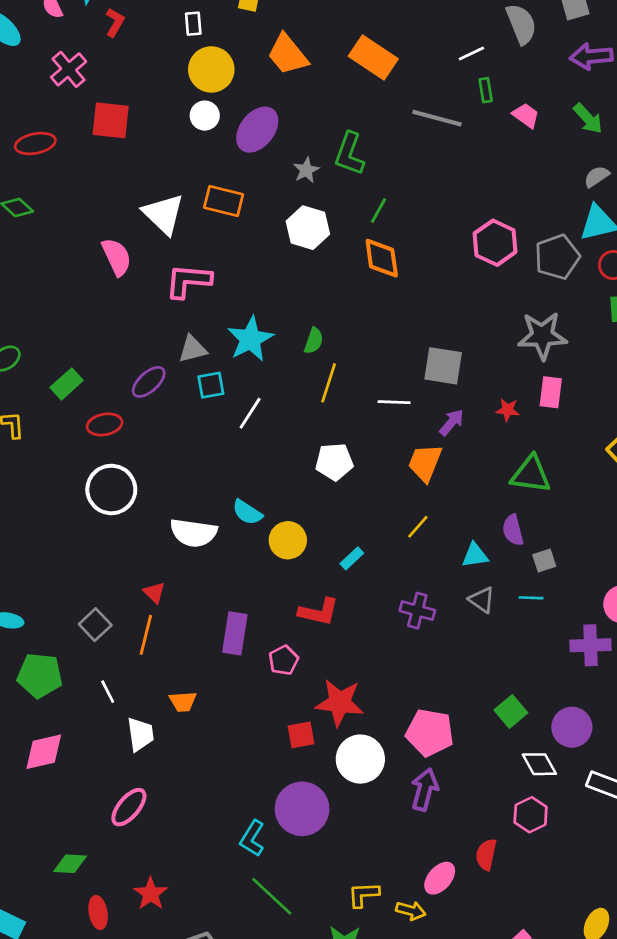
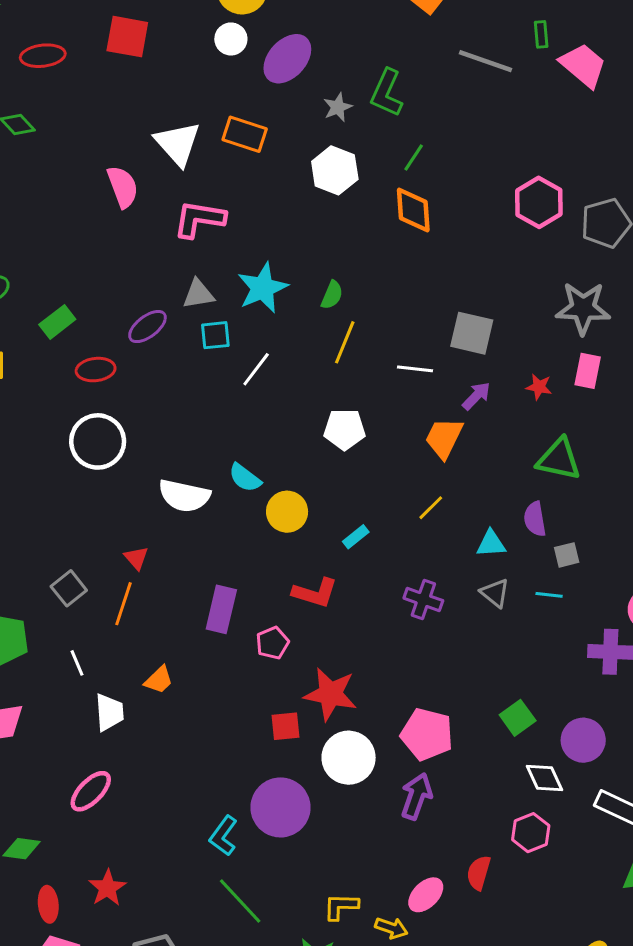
pink trapezoid: (526, 115) -> (583, 65), size x1.6
orange trapezoid: (183, 702) -> (159, 680), turned -44

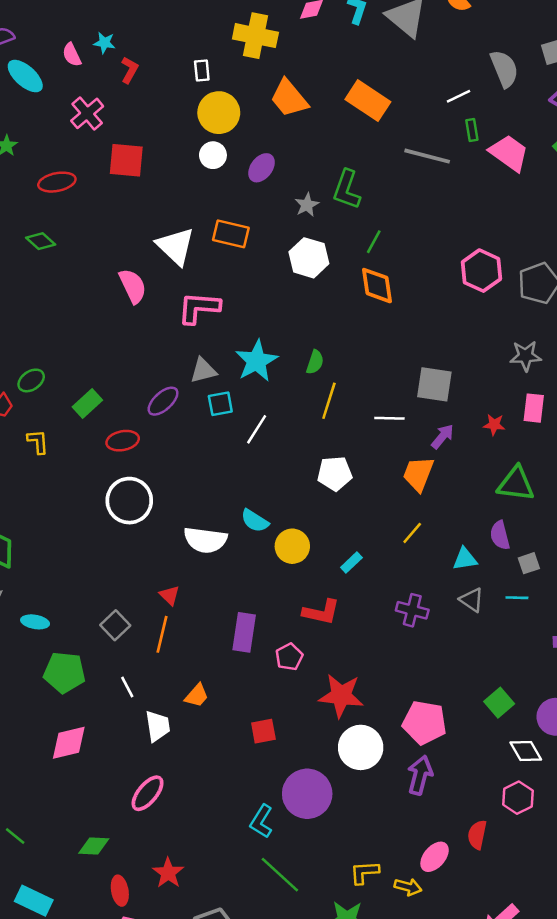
purple ellipse: (287, 59) -> (261, 168), size x0.7
gray star: (583, 308) -> (526, 356), size x0.7
red square: (286, 726) -> (263, 731), moved

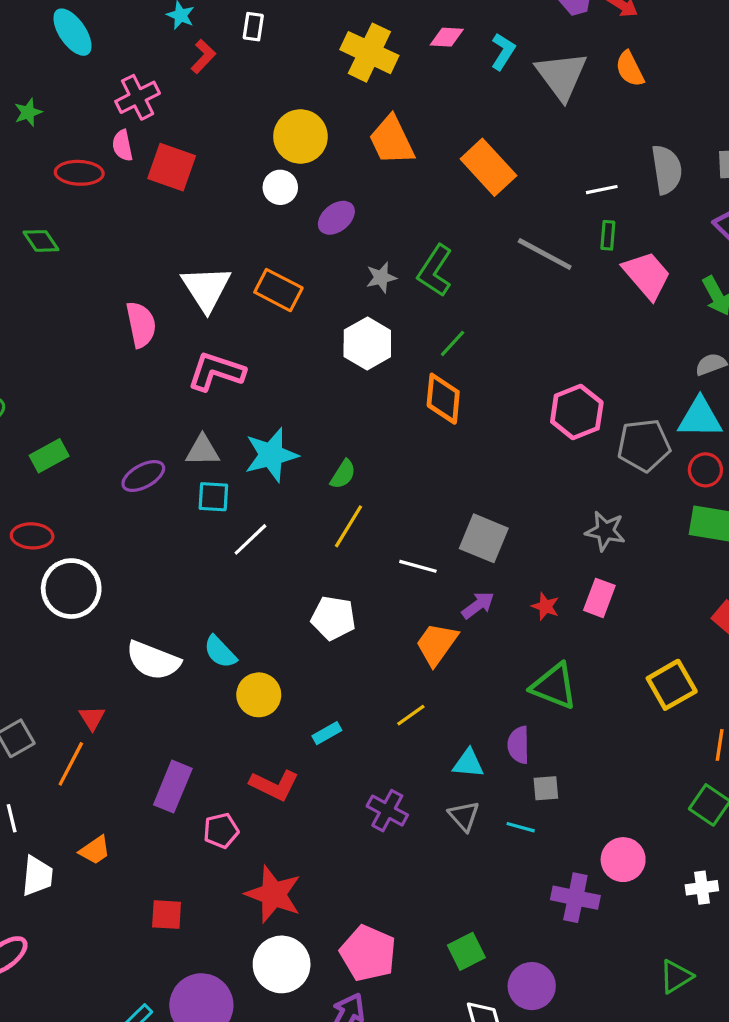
pink semicircle: (72, 55) -> (122, 145), moved
white rectangle: (202, 71) -> (253, 27), moved
red ellipse: (123, 441) -> (32, 536), moved

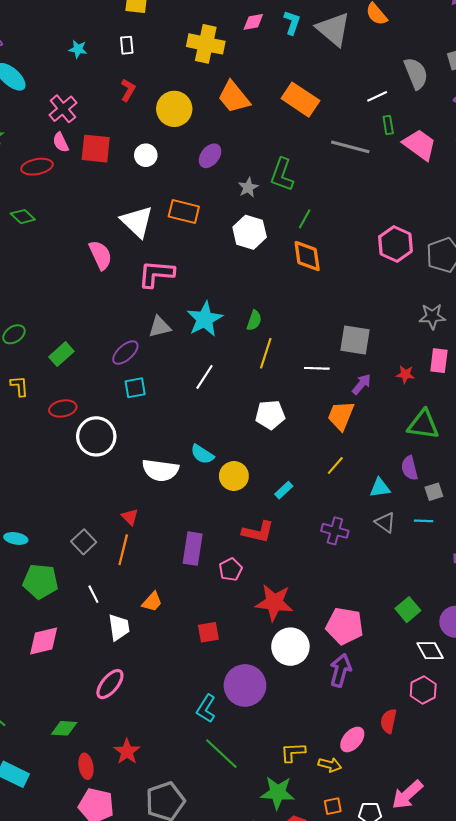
red L-shape: (203, 56) -> (128, 90), moved
white circle: (280, 187) -> (146, 155), moved
cyan square: (213, 497) -> (135, 388), moved

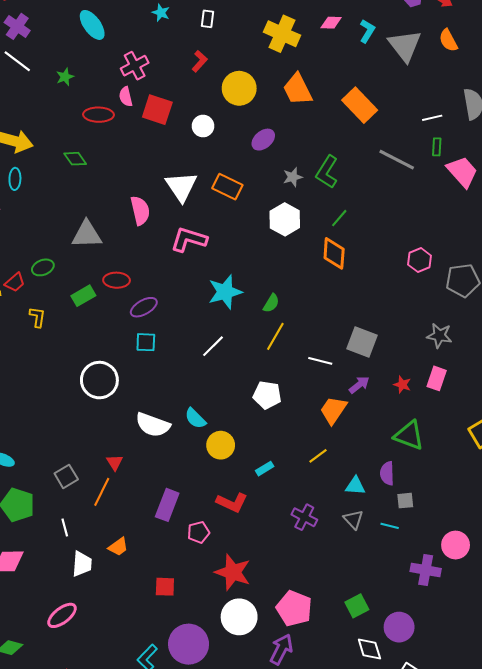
pink hexagon: (395, 244) -> (419, 260), size x0.7
gray triangle: (160, 327) -> (87, 234), moved, size x1.4
red ellipse: (63, 408) -> (117, 280), moved

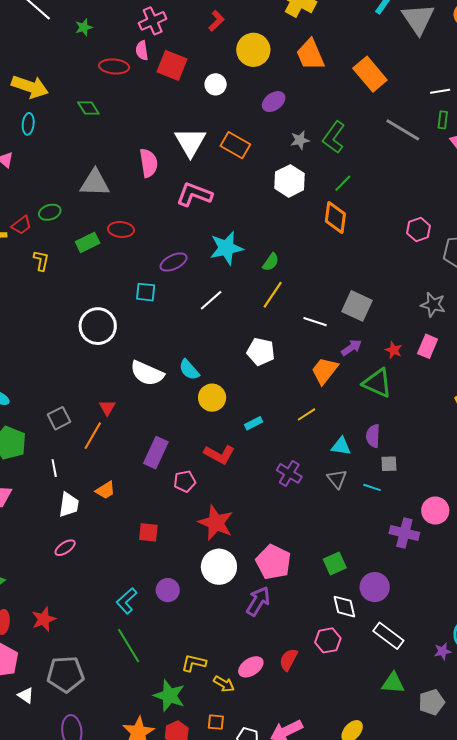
purple ellipse: (144, 307) -> (174, 262), moved
green triangle: (409, 435) -> (377, 383), moved
pink ellipse: (62, 615) -> (65, 548), moved, size x0.7
purple circle: (189, 644) -> (168, 590), size x0.6

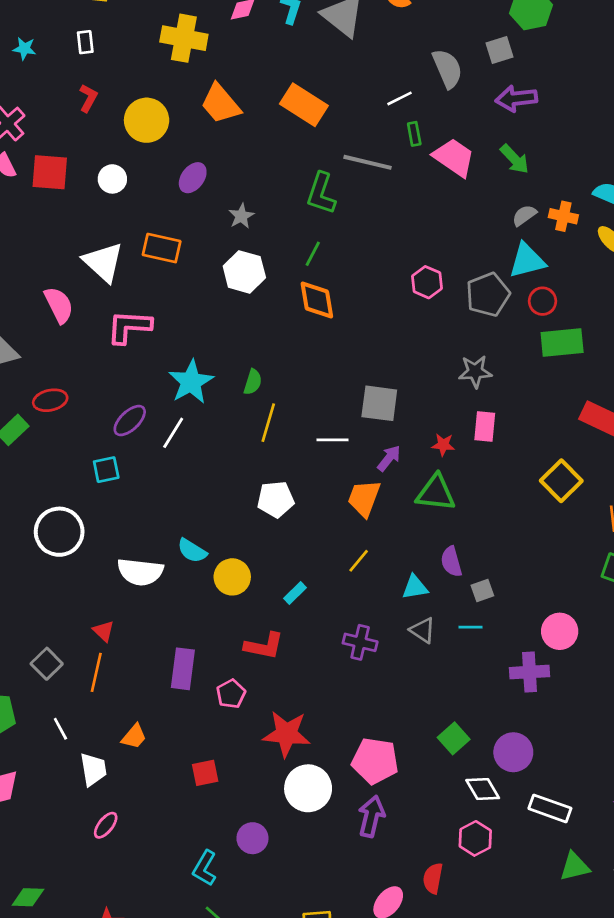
green L-shape: (334, 137) -> (321, 193), moved
white line: (211, 300) -> (173, 433), moved

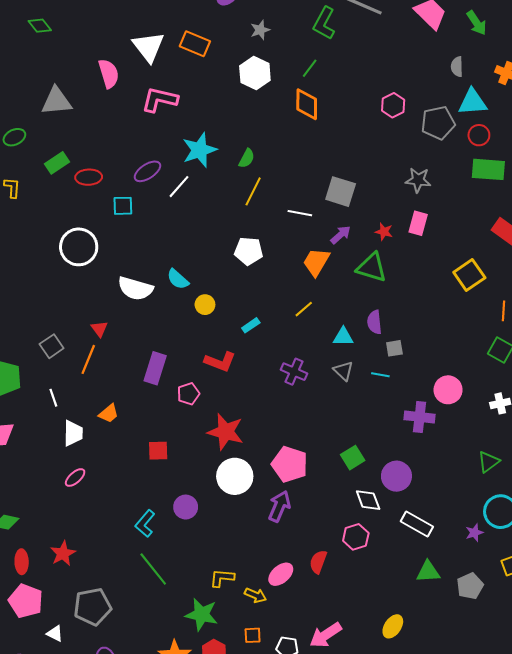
gray semicircle: (524, 215) -> (457, 67), moved, turned -66
red ellipse: (50, 400) -> (89, 177), moved
yellow circle: (232, 577) -> (205, 305), size x0.7

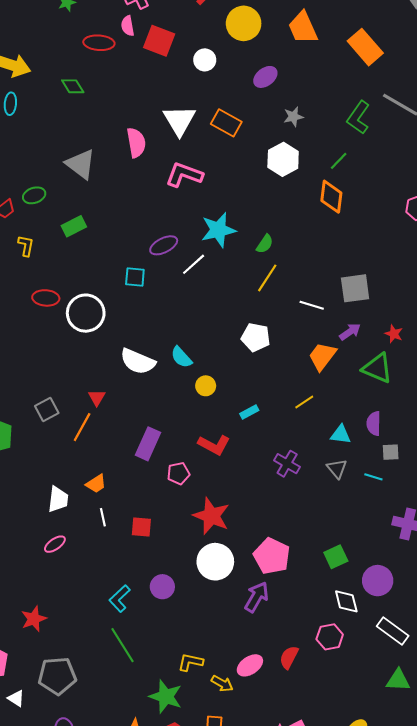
gray triangle: (56, 101) -> (81, 164), turned 36
red ellipse: (89, 177) -> (46, 298), moved
gray square: (341, 192) -> (355, 288), turned -32
white line: (53, 398) -> (103, 517), moved

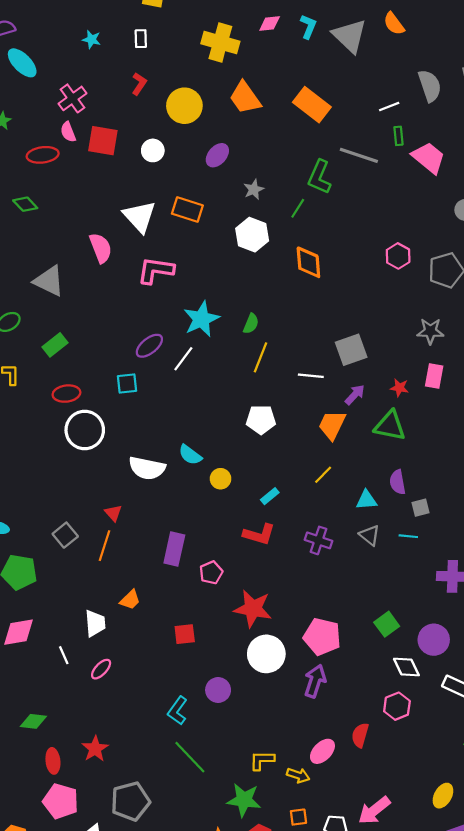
green line: (339, 161) -> (298, 208), moved
red ellipse: (46, 298) -> (66, 394), moved
red L-shape: (214, 445) -> (259, 534), moved
white line: (103, 517) -> (64, 655), moved

